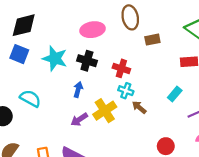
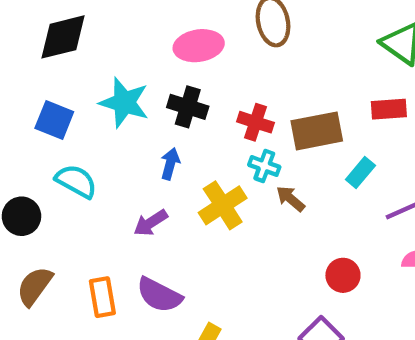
brown rectangle: (152, 40) -> (317, 131), moved, size x1.6
blue square: (19, 54) -> (54, 120), moved
purple arrow: (79, 120) -> (151, 223), moved

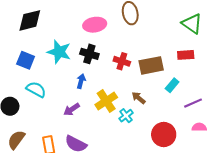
cyan cross: (264, 166) -> (126, 116), moved, turned 32
red circle: (343, 275) -> (164, 134), size x1.5

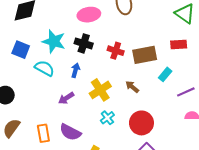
cyan semicircle: (36, 90) -> (44, 68), moved
cyan cross: (126, 116) -> (107, 118), moved
red circle: (164, 134) -> (141, 123), moved

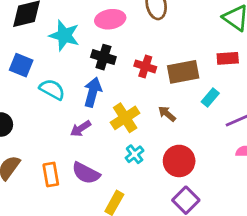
cyan star: (54, 41) -> (64, 35), moved
blue arrow: (75, 70) -> (93, 92), size x1.5

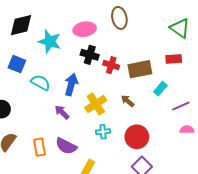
black cross: (103, 57) -> (90, 55), moved
purple arrow: (81, 129) -> (62, 112), turned 77
cyan cross: (135, 154) -> (103, 132), turned 32

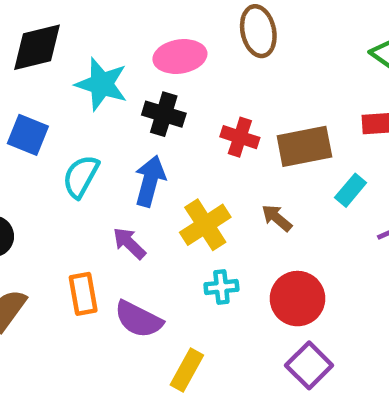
black cross: (90, 55) -> (164, 114), moved
cyan semicircle: (40, 82) -> (81, 176), turned -90
orange rectangle: (39, 147) -> (83, 294), moved

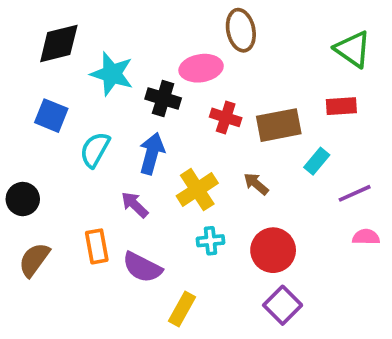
pink ellipse: (180, 56) -> (201, 68), moved

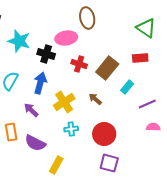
brown rectangle: (279, 125) -> (107, 68), turned -40
purple square: (283, 305) -> (109, 163), turned -30

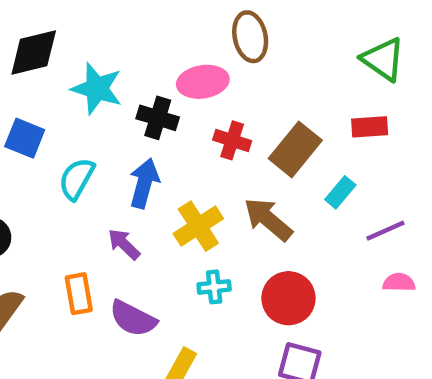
brown arrow: (95, 99) -> (268, 219), size x1.6

